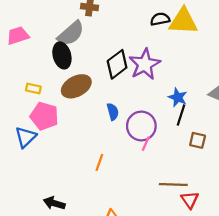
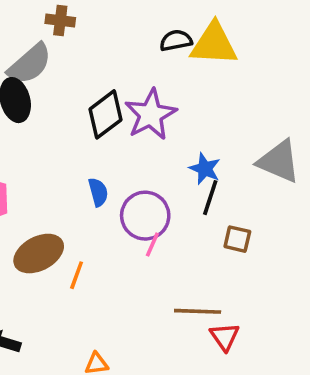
brown ellipse: (76, 86) -> (39, 254), moved

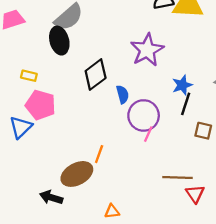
black diamond: (105, 114) -> (96, 75), moved
blue star: (205, 169) -> (182, 85), turned 30
blue semicircle: (98, 192) -> (122, 94), moved
brown ellipse: (39, 254) -> (77, 174), moved

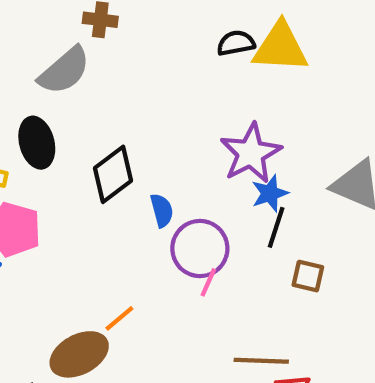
black ellipse: (59, 41) -> (37, 143), moved
purple star: (147, 50) -> (251, 153), moved
orange line: (99, 154) -> (119, 318), turned 30

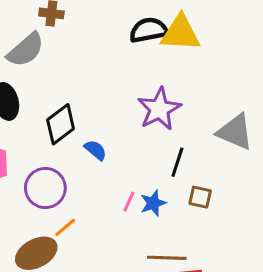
black semicircle: (236, 43) -> (149, 30), size x1.4
blue star: (270, 193) -> (153, 203), moved
blue semicircle: (162, 210) -> (95, 150), turned -35
purple circle: (200, 248) -> (45, 188), moved

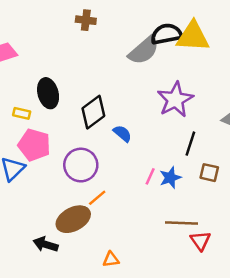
gray semicircle: (26, 50) -> (144, 50), moved

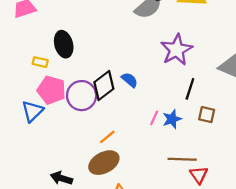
black diamond: (93, 112) -> (104, 86), moved
purple circle: (81, 165) -> (82, 96), moved
brown ellipse: (73, 219) -> (104, 163), moved

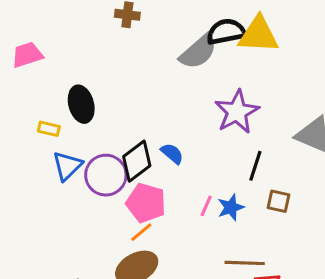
pink pentagon: (51, 90) -> (146, 203), moved
blue triangle: (32, 111) -> (67, 166), moved

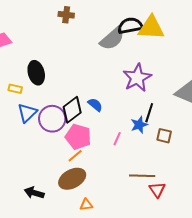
blue star: (231, 207) -> (139, 125), moved

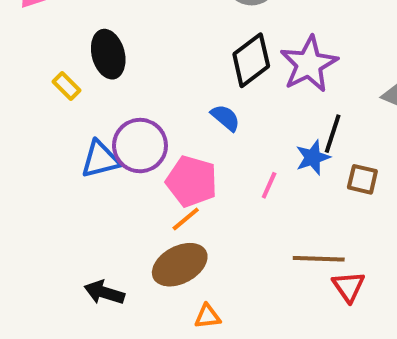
yellow rectangle: (15, 89) -> (67, 86), turned 32
black diamond: (72, 110) -> (251, 60), moved
blue triangle: (27, 113) -> (100, 159), moved, turned 30

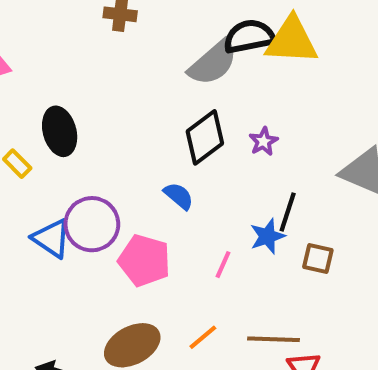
purple star: (309, 64) -> (263, 141), size x0.5
blue triangle: (100, 159) -> (52, 238), turned 48
orange line: (186, 219) -> (203, 337), moved

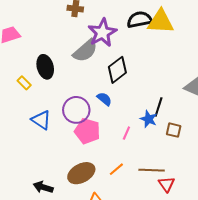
gray semicircle: (213, 63) -> (85, 51), moved
purple star: (263, 141) -> (102, 33), moved, size x2.0
purple circle: (92, 224) -> (76, 110), moved
blue star: (267, 236) -> (149, 119), turned -30

